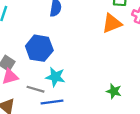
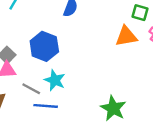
green star: (114, 91) -> (113, 108), size x1.5

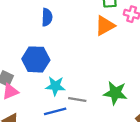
gray line: (31, 89) -> (77, 100), moved

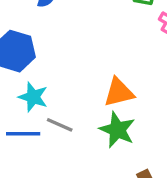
orange triangle: (105, 26) -> (119, 92), moved

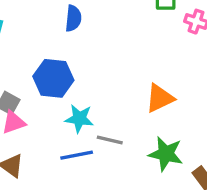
green star: (117, 130) -> (166, 154), moved

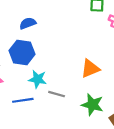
blue semicircle: (73, 18) -> (28, 23), moved, turned -119
blue line: (77, 155) -> (23, 100), moved

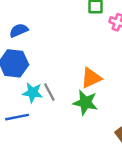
gray line: (57, 94) -> (49, 92), moved, turned 49
green star: (92, 105) -> (85, 103), moved

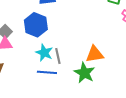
blue line: (17, 117) -> (47, 72), moved

